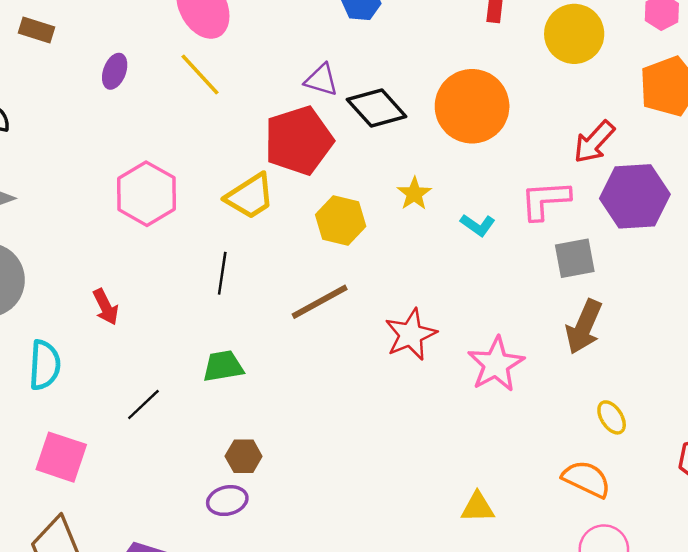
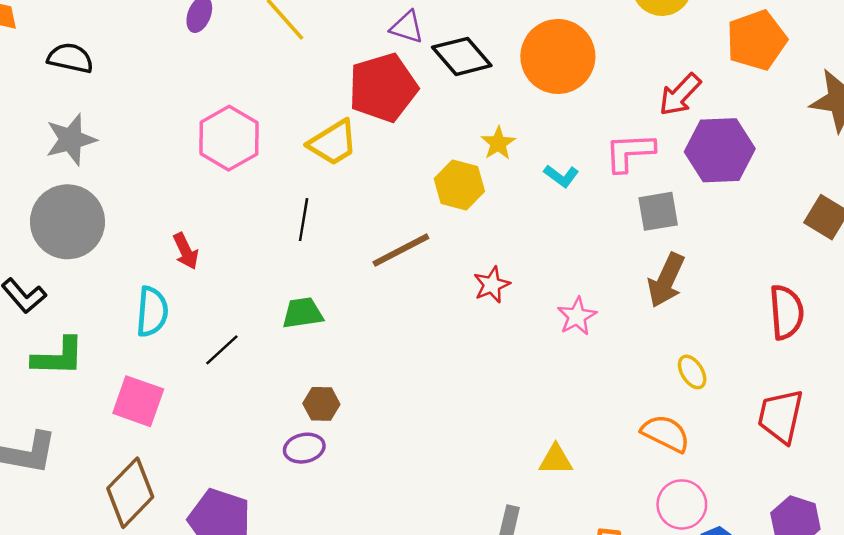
yellow hexagon: (341, 220) -> (459, 185), moved
red star: (411, 334) -> (492, 285), size x0.7
pink star: (496, 364) -> (577, 316), size x0.7
cyan semicircle: (45, 365) -> (152, 312), moved

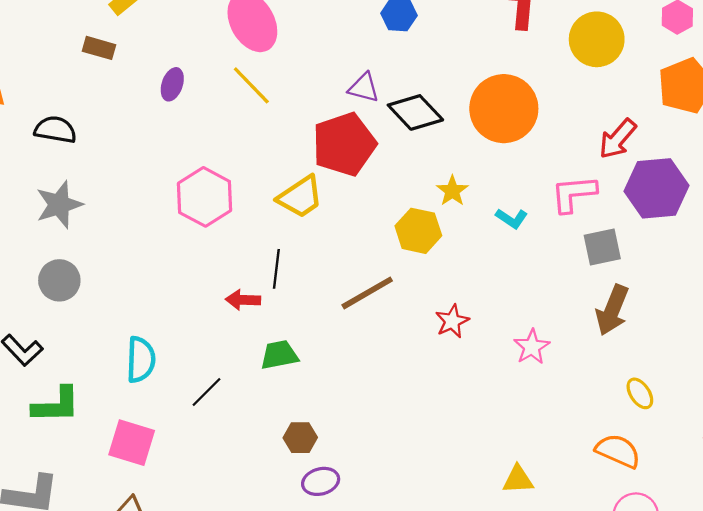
gray circle: (67, 222) -> (59, 280), size x0.6
red arrow: (186, 251) -> (243, 300), moved, turned 120
purple ellipse: (304, 448) -> (321, 481), moved

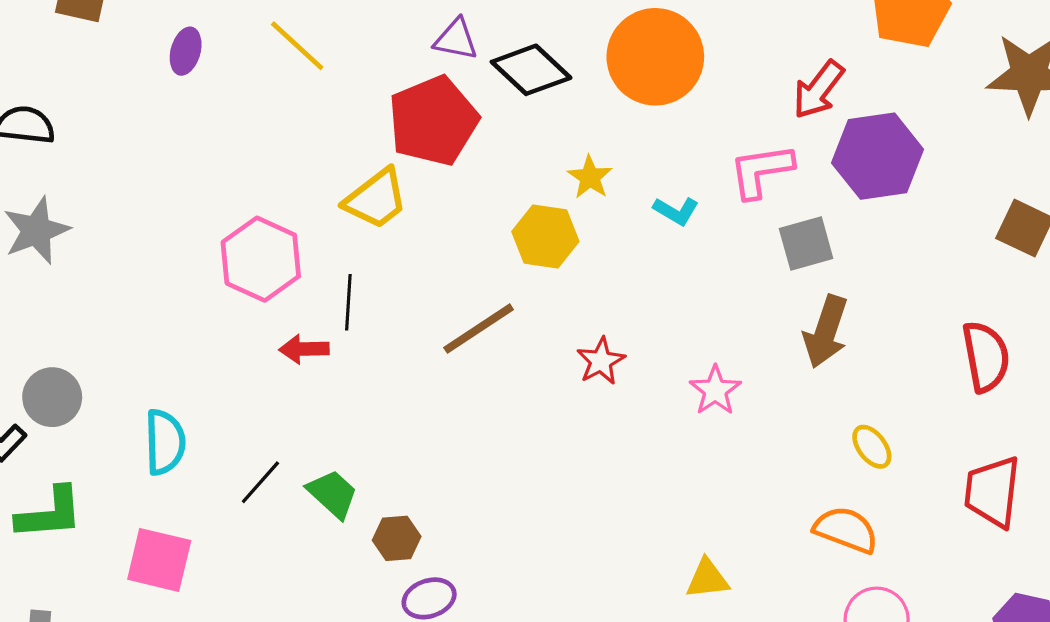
pink hexagon: (205, 197) -> (261, 259), moved
gray circle: (59, 280) -> (52, 397), moved
green trapezoid: (279, 355) -> (333, 494), moved, turned 57

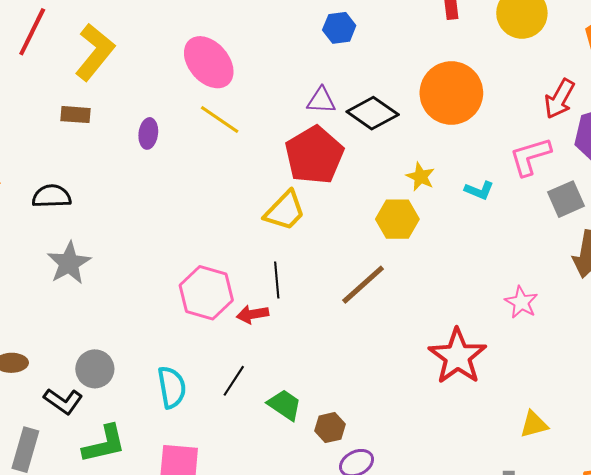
pink hexagon: (261, 259) -> (206, 293), moved
red star: (601, 361) -> (458, 356), moved, size x1.8
black line: (260, 482) -> (234, 381), moved

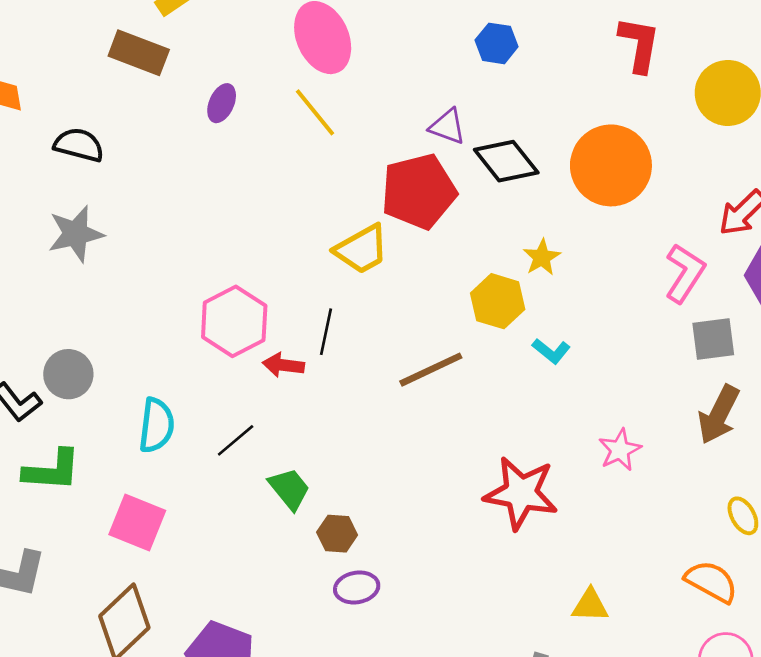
brown rectangle: (76, 115) -> (139, 53), size x1.5
pink L-shape: (530, 157) -> (685, 273), turned 123
cyan L-shape: (479, 190) -> (551, 351), moved
red star: (458, 356) -> (521, 493), turned 30

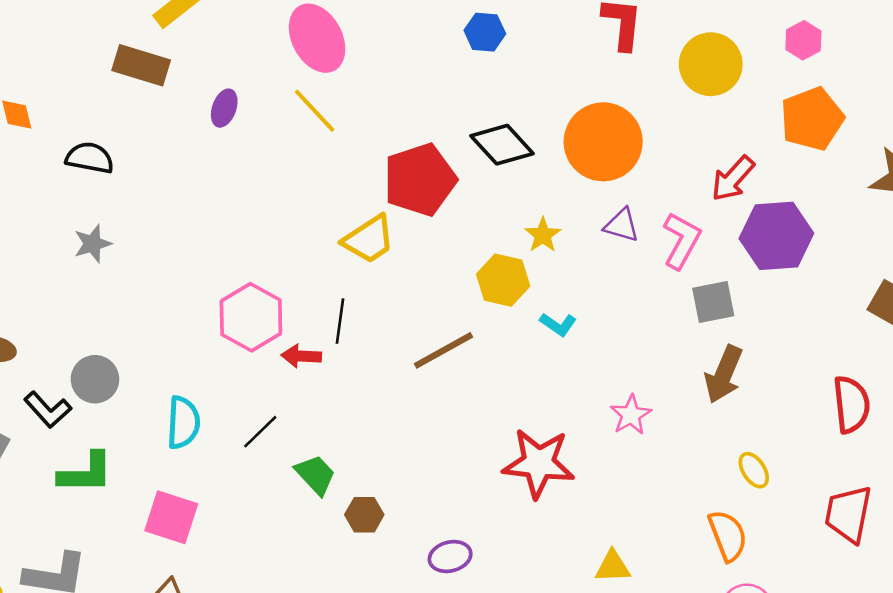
purple triangle: (448, 127) -> (622, 225), moved
gray star: (76, 234) -> (93, 244), size x0.7
orange semicircle: (711, 582) -> (728, 536), turned 44
purple ellipse: (357, 587) -> (450, 557), moved

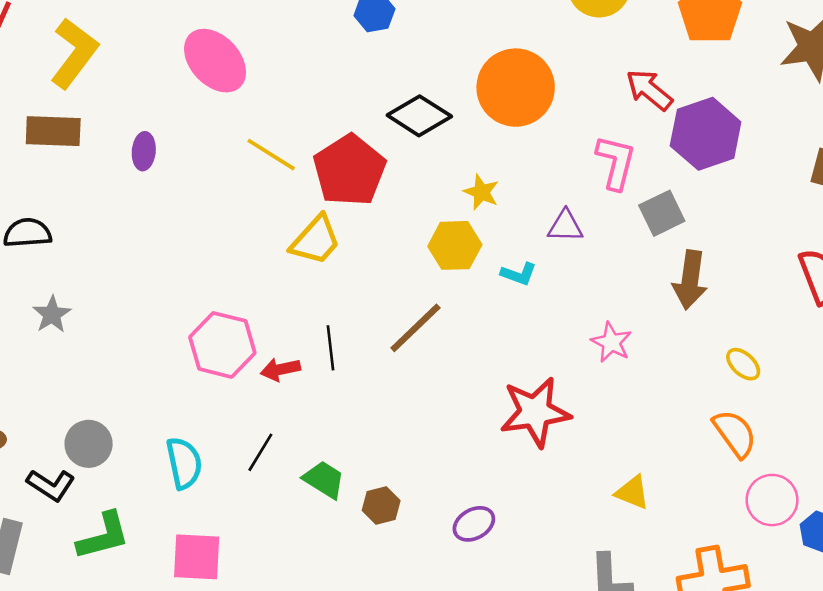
yellow line: (315, 111) -> (271, 155), moved
red arrow: (733, 178) -> (649, 90), turned 102
purple triangle: (622, 225) -> (565, 226), moved
black line: (340, 321) -> (330, 348), moved
yellow triangle: (613, 567) -> (632, 492), turned 39

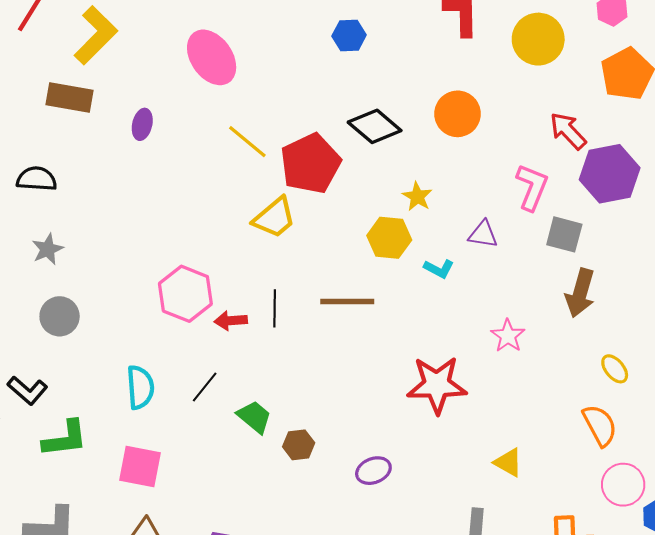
orange circle: (516, 88) -> (458, 114), size x0.7
gray square: (662, 213) -> (564, 234), turned 33
brown line: (415, 328) -> (347, 302), turned 36
gray circle: (89, 444) -> (60, 316), moved

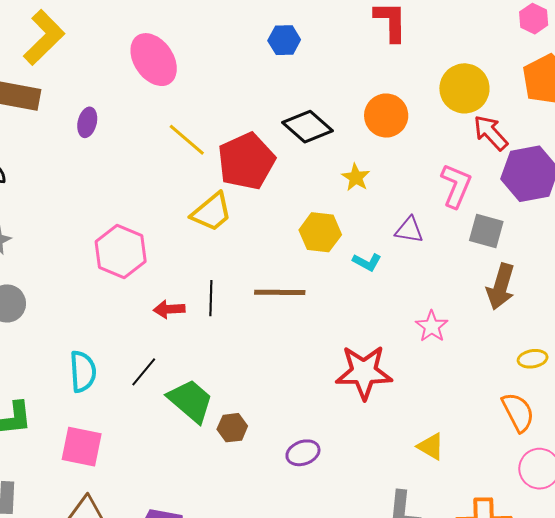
yellow circle: (538, 39) -> (464, 88), moved
yellow star: (417, 197) -> (356, 177), moved
pink hexagon: (185, 294) -> (121, 252), moved
yellow ellipse: (615, 369) -> (533, 359), turned -60
green trapezoid: (254, 417) -> (191, 401), size x1.4

